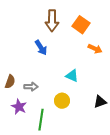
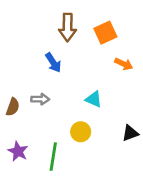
orange square: (81, 25) -> (105, 33), turned 30
gray arrow: (31, 87) -> (40, 99), moved
purple star: (19, 107) -> (18, 151), moved

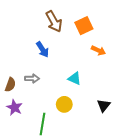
brown arrow: (68, 27) -> (54, 21), turned -30
black triangle: (130, 133) -> (104, 105), turned -32
purple star: (18, 151) -> (15, 107), moved

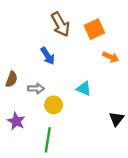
brown semicircle: (10, 85) -> (12, 79), moved
yellow circle: (64, 104) -> (54, 105), moved

